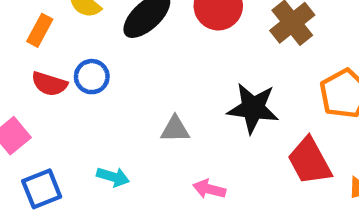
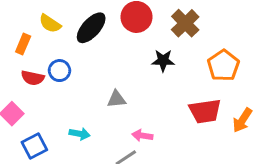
black star: (253, 108) -> (163, 61), moved, size x0.7
red trapezoid: (310, 161) -> (205, 111), turned -64

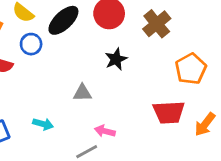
black star: (163, 61) -> (116, 59), moved, turned -30
blue circle: (59, 71) -> (31, 44), moved

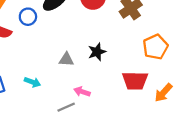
black star: (116, 59) -> (97, 52), moved

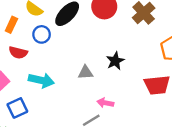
cyan arrow: (33, 82) -> (41, 80), moved, size x1.5

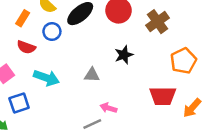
black star: (115, 61) -> (124, 55), moved

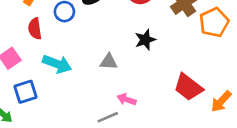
red semicircle: (26, 47) -> (35, 29), turned 60
orange pentagon: (183, 61) -> (214, 22), moved
red trapezoid: (163, 96) -> (188, 87), turned 36

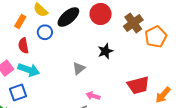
gray triangle: (109, 62) -> (79, 68), turned -40
cyan arrow: (57, 64) -> (29, 70), moved
red trapezoid: (188, 87) -> (138, 85), turned -50

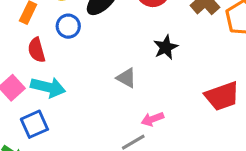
gray triangle: (79, 68) -> (126, 78), turned -48
pink arrow: (93, 96) -> (152, 119), turned -32

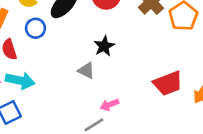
black star: (166, 47) -> (104, 46), moved

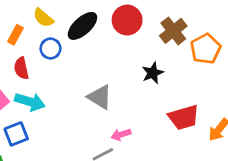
black star: (104, 46) -> (153, 73), moved
gray triangle: (86, 71) -> (100, 97), size x1.4

